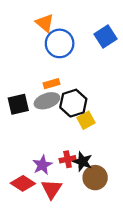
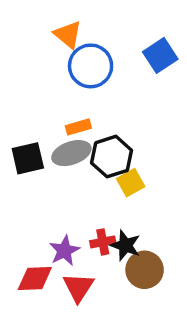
red diamond: (23, 183) -> (35, 279), turned -35

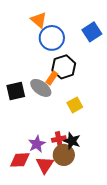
orange rectangle: (78, 127) -> (52, 78), moved, turned -40
gray ellipse: (71, 153) -> (41, 88), turned 55
black hexagon: (111, 157) -> (64, 67), moved
brown circle: (145, 270) -> (64, 155), moved

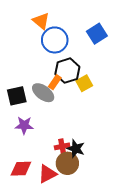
yellow square: (75, 105) -> (84, 83), moved
purple star: (37, 144) -> (24, 125), moved, turned 30
red triangle: (45, 165) -> (47, 174), turned 30

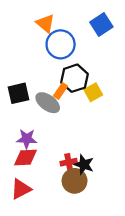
blue square: (97, 34) -> (101, 25), moved
black square: (17, 96) -> (19, 93), moved
red diamond: (21, 169) -> (26, 158), moved
red triangle: (47, 174) -> (21, 189), moved

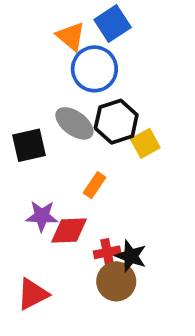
blue square: (101, 25) -> (113, 24), moved
orange rectangle: (61, 91) -> (94, 185), moved
gray ellipse: (48, 103) -> (74, 123), moved
red diamond: (26, 158) -> (69, 231), moved

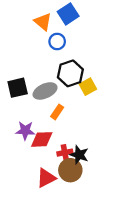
blue circle: (94, 69) -> (57, 41), size x0.6
gray ellipse: (74, 123) -> (45, 91), moved, turned -60
red triangle: (33, 294) -> (46, 178), moved

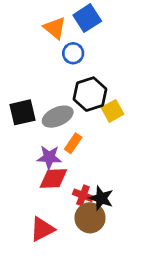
purple star: (25, 131) -> (49, 157), moved
red cross: (65, 153) -> (83, 195), turned 32
red triangle: (46, 178) -> (42, 229), moved

